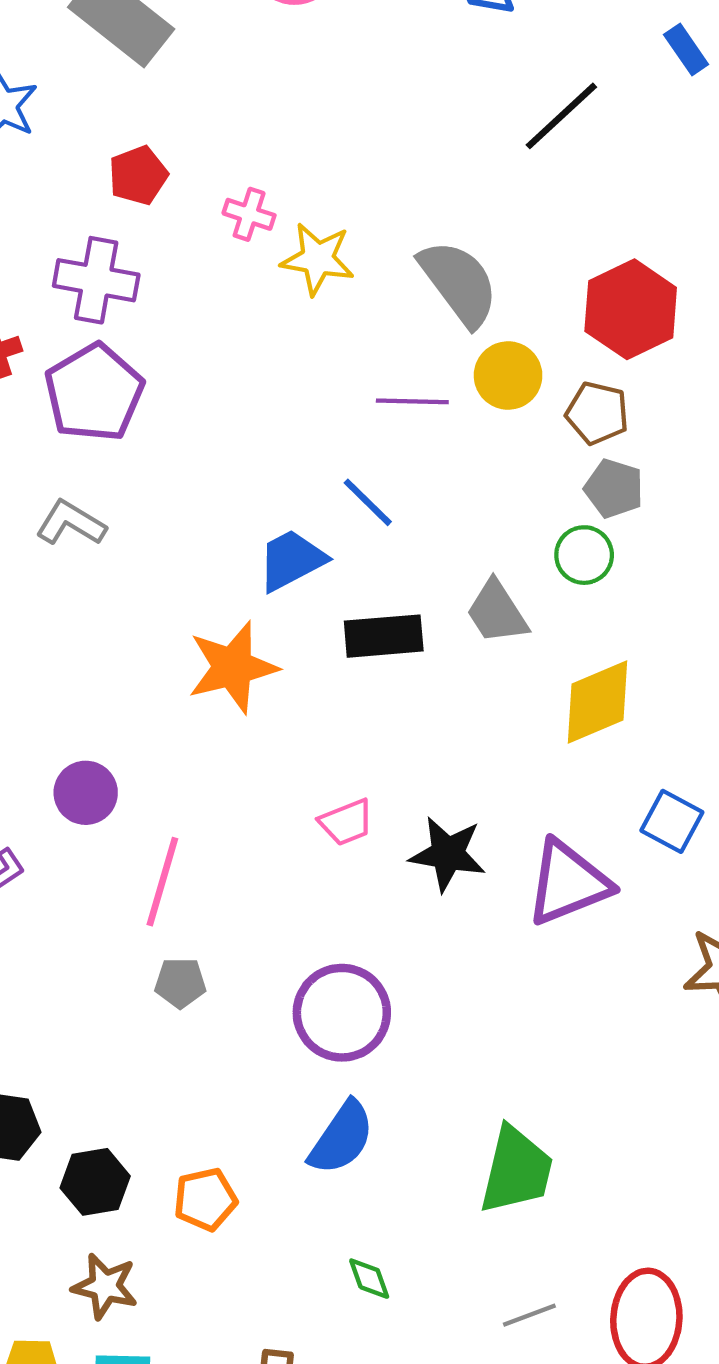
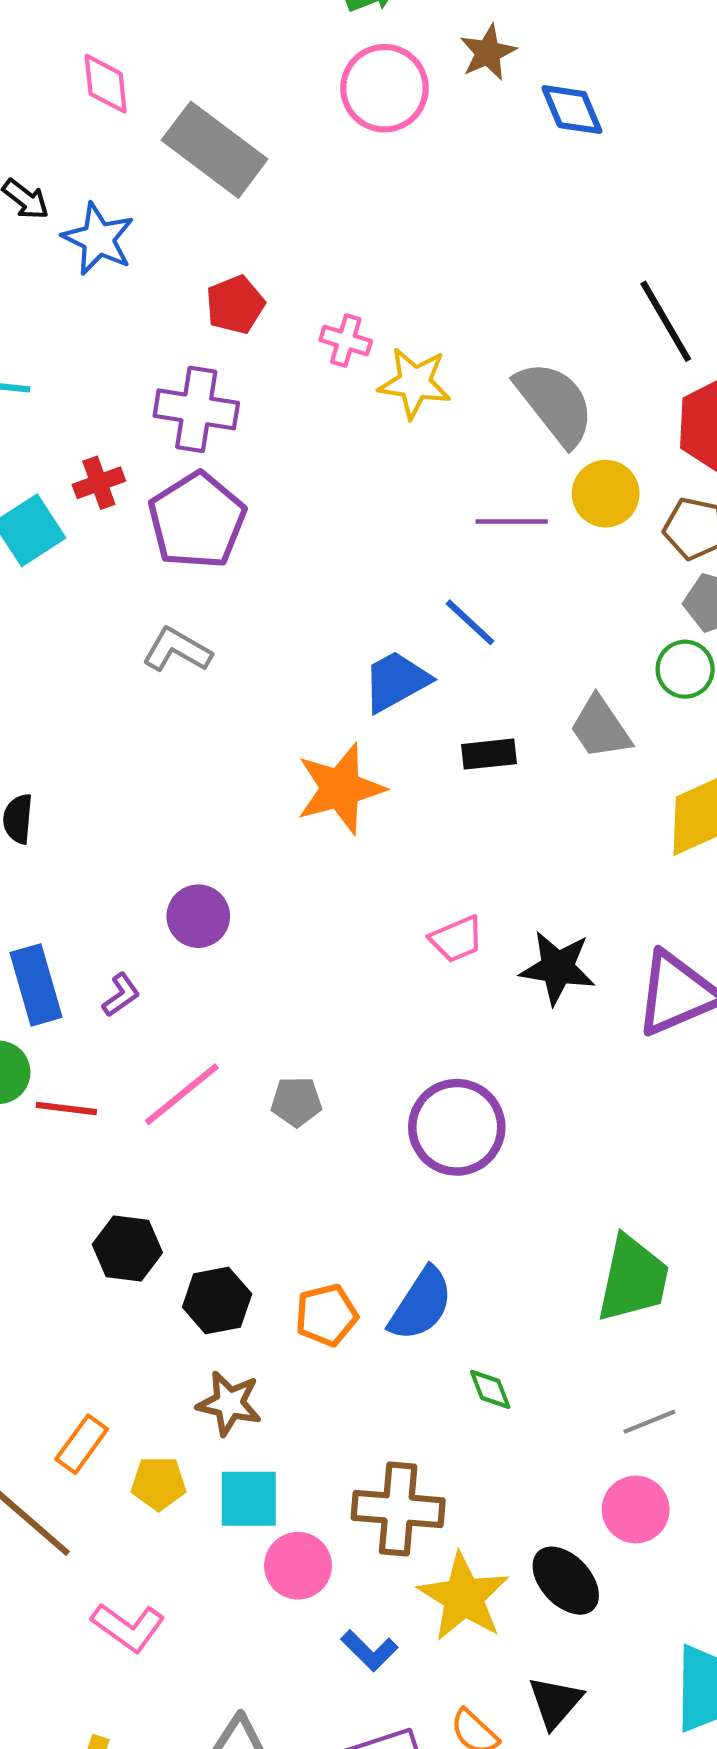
black line: (561, 116) -> (666, 321), moved, turned -76
black rectangle: (384, 636) -> (489, 754), size x0.7
pink line: (162, 882) -> (182, 1094), moved, turned 36
blue semicircle: (342, 1138) -> (421, 1304), moved

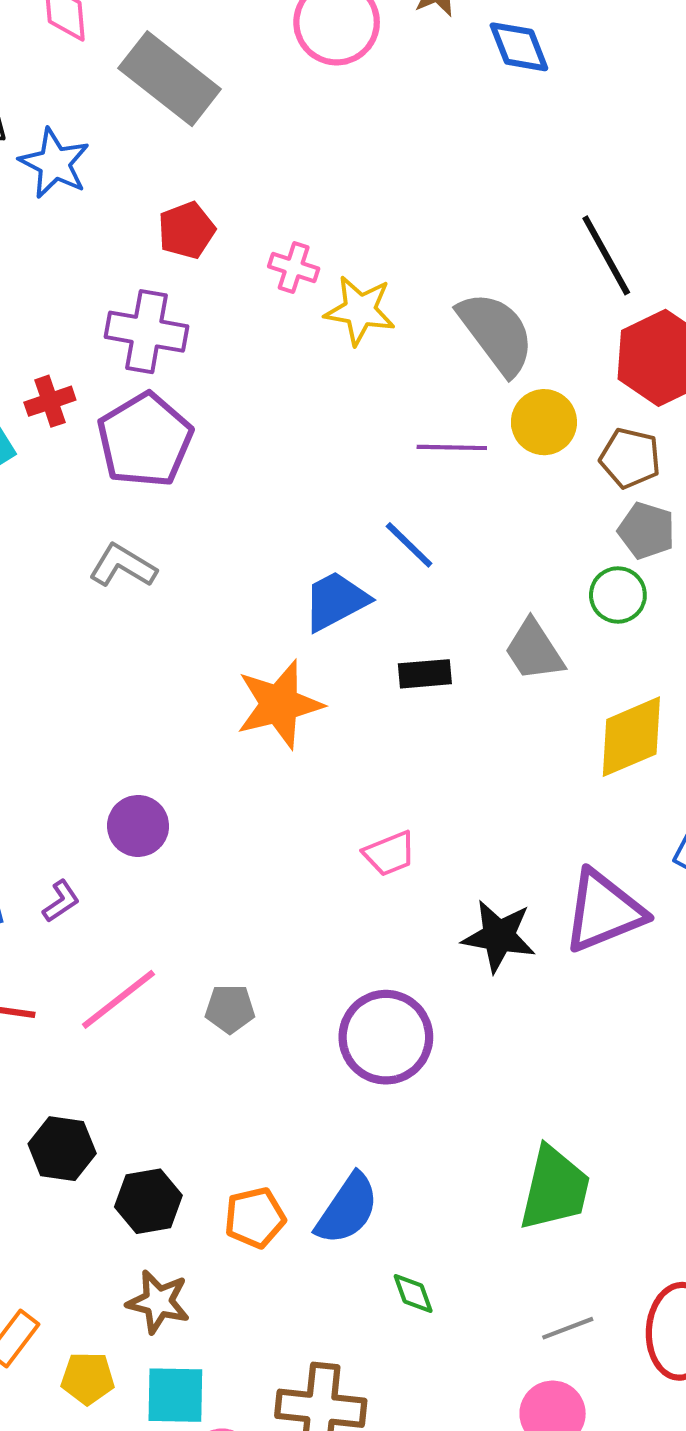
black star: (557, 968) -> (499, 936), moved

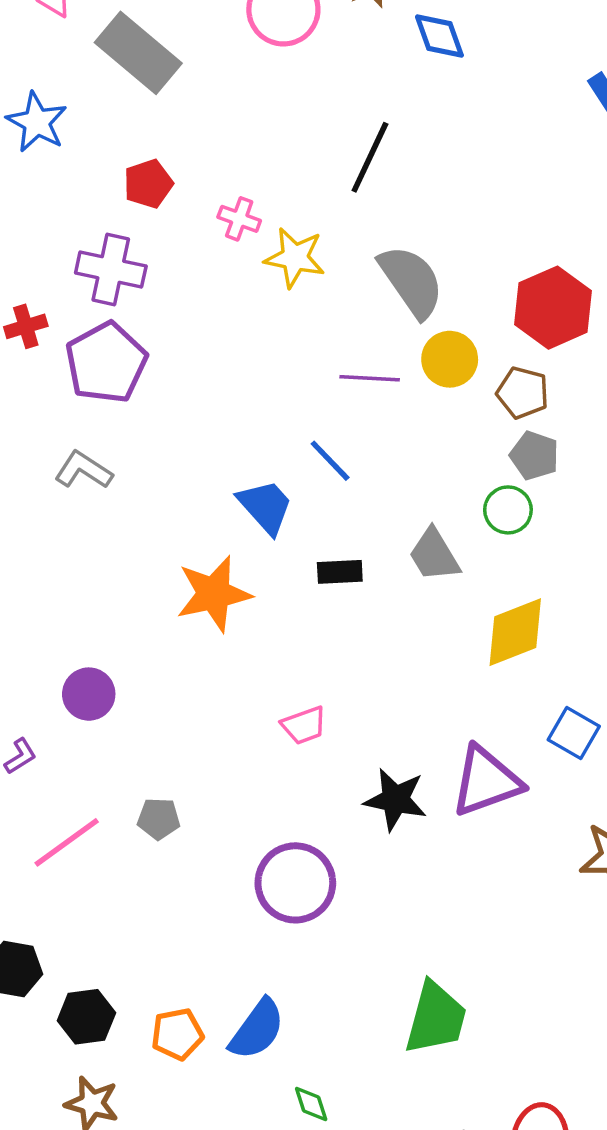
black line: (606, 255) -> (370, 157), moved, turned 52
blue trapezoid: (336, 601) -> (265, 507), turned 74
gray pentagon: (230, 1009) -> (159, 819), moved

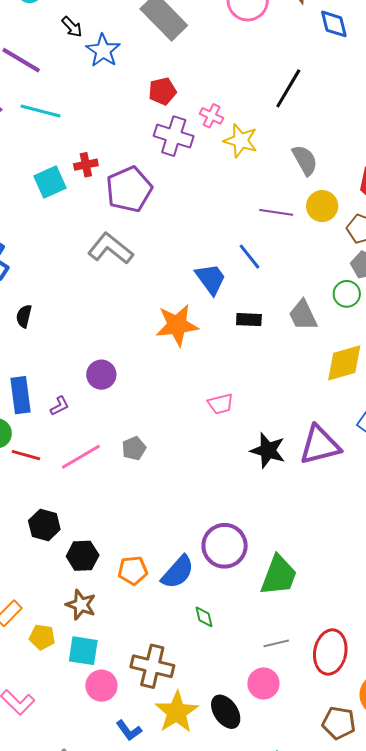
purple cross: (111, 270) -> (174, 136), moved
gray semicircle: (411, 281) -> (305, 160), size x0.7
gray L-shape: (83, 470) -> (110, 249), size x1.4
gray pentagon: (159, 819) -> (134, 448), turned -30
purple circle: (295, 883) -> (225, 546), moved

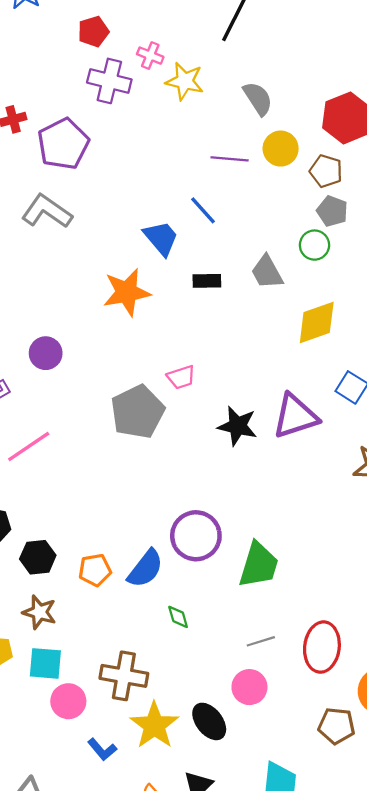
gray pentagon: (134, 448) -> (138, 412), moved, size x2.0

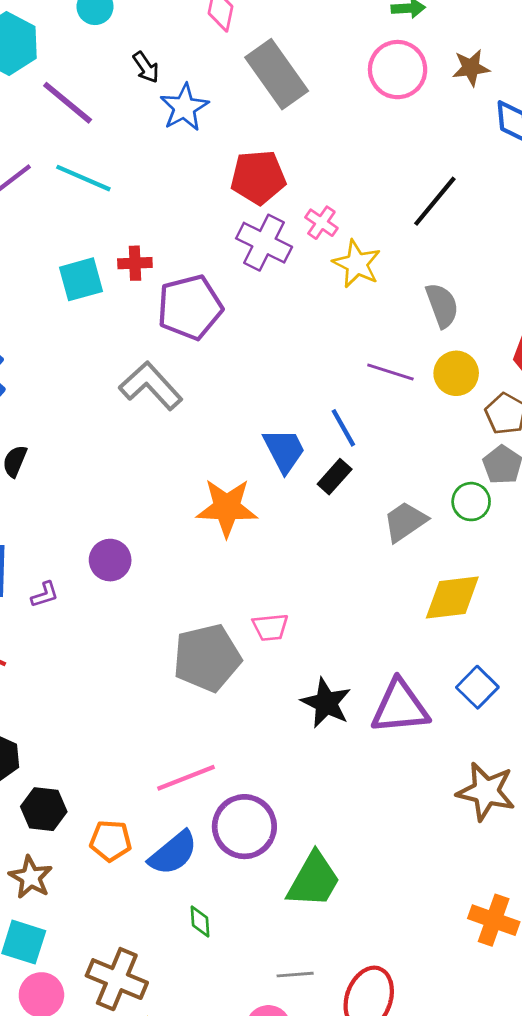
red pentagon: (93, 32) -> (258, 177), size x1.4
gray trapezoid: (267, 272) -> (405, 522), turned 72
black rectangle: (207, 281) -> (335, 477), moved, turned -60
pink line: (29, 447) -> (186, 778), moved

